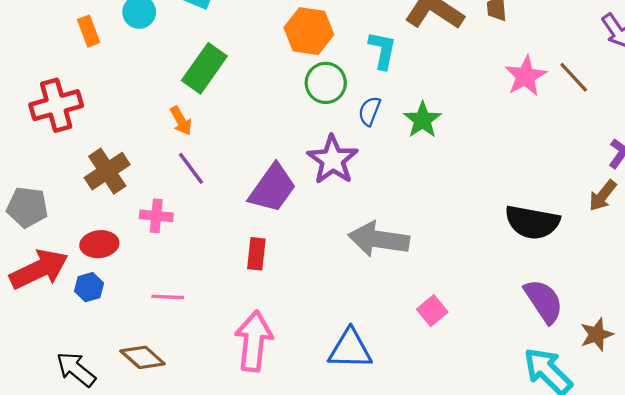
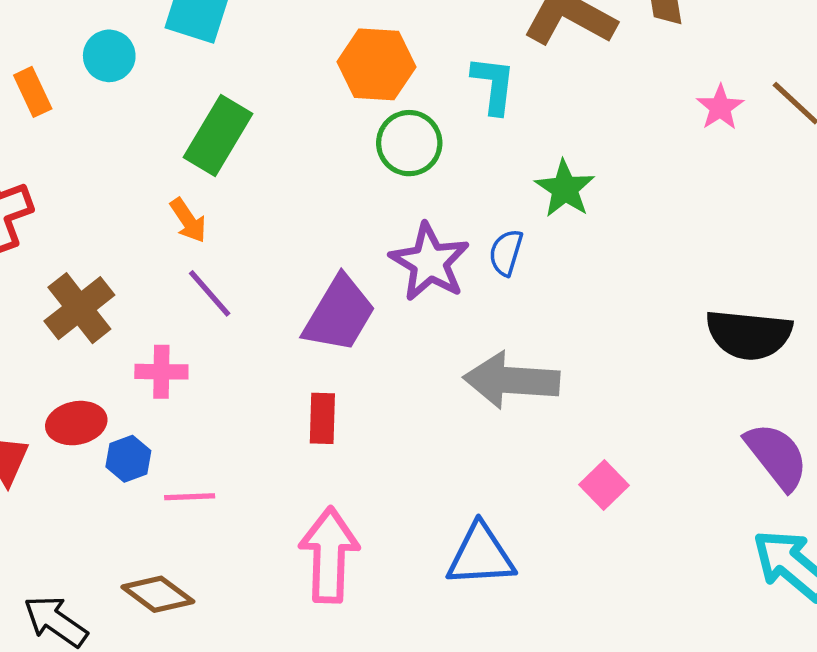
pink star: (526, 76) -> (720, 107), size x0.7
blue semicircle: (370, 111) -> (506, 252), moved
blue hexagon: (89, 287) -> (128, 459), moved

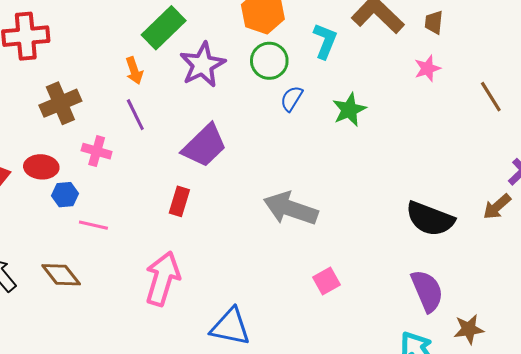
pink star: (720, 107) -> (427, 68), moved
blue semicircle: (506, 252) -> (292, 99), moved
purple star: (430, 262) -> (202, 65), moved
blue triangle: (481, 555) -> (230, 327), moved

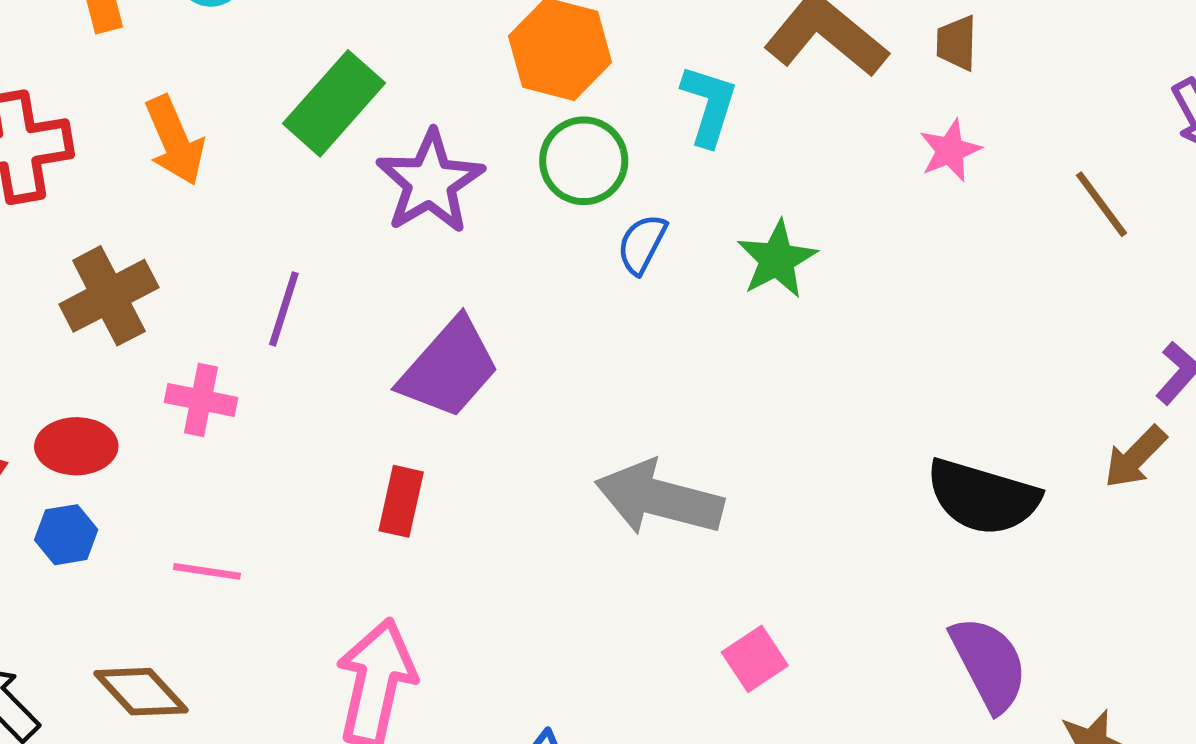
orange arrow: (134, 71) -> (175, 140), moved, size x1.4
purple line: (135, 115) -> (284, 309), turned 48
blue hexagon: (65, 195) -> (66, 535), moved

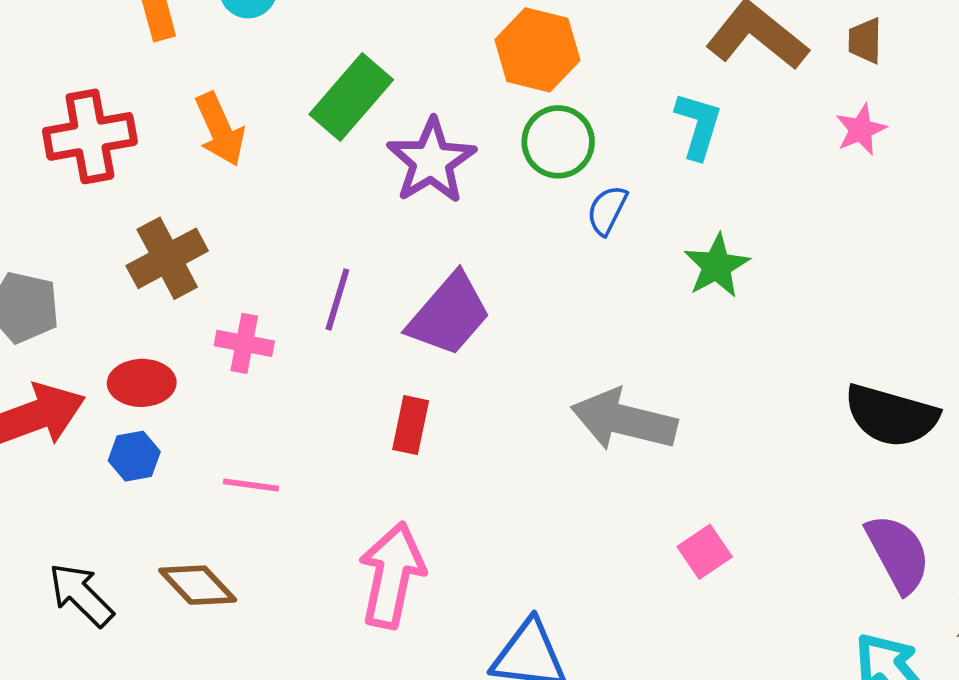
cyan L-shape: (709, 105) -> (698, 126), moved
green star: (777, 259) -> (717, 266), moved
purple line: (284, 309) -> (337, 300), moved

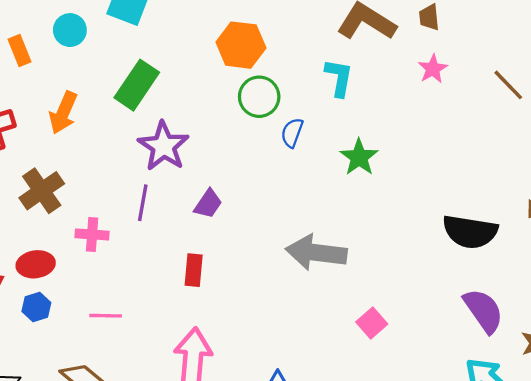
orange arrow: (220, 129) -> (63, 113), turned 54
purple star: (431, 161) -> (164, 146), moved
purple trapezoid: (449, 315) -> (208, 204), size x0.6

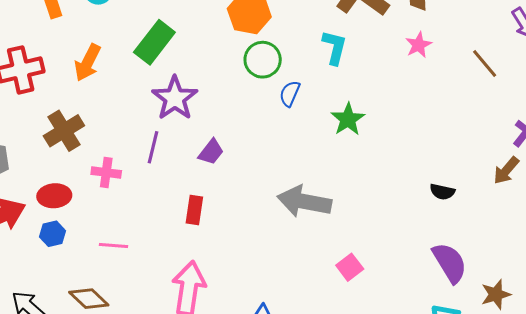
black semicircle: (470, 232) -> (442, 192), size x0.5

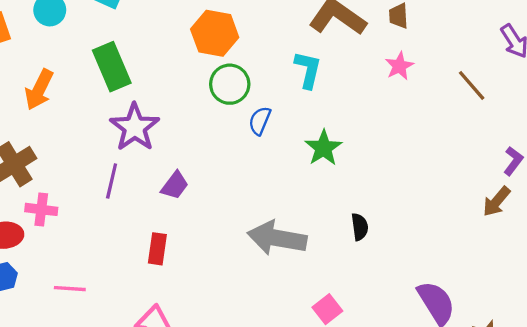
green rectangle: (154, 42) -> (112, 67), turned -60
pink cross: (106, 173) -> (41, 209), moved
black semicircle: (442, 192) -> (360, 227), moved, turned -110

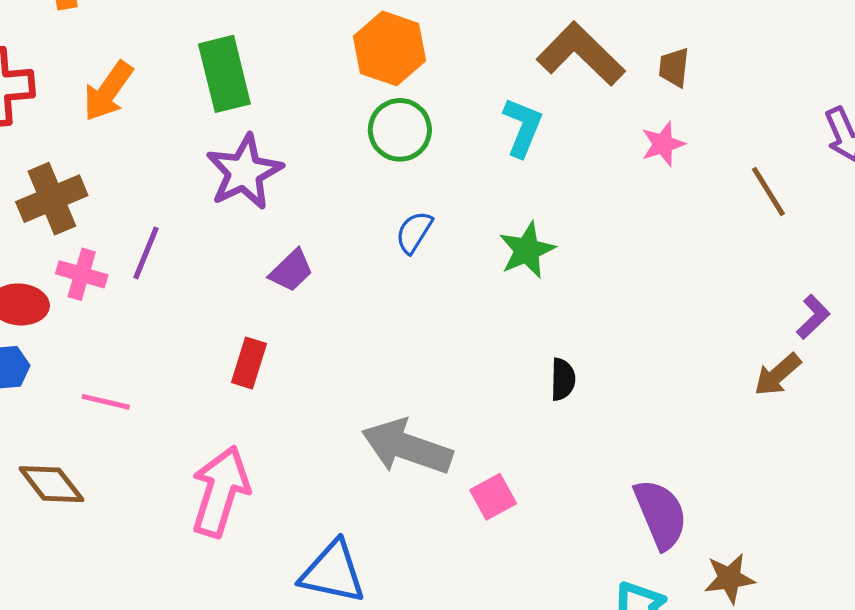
blue semicircle: (260, 121) -> (414, 232), moved
purple line: (112, 181) -> (146, 253), moved
gray arrow: (277, 238) -> (407, 447), moved

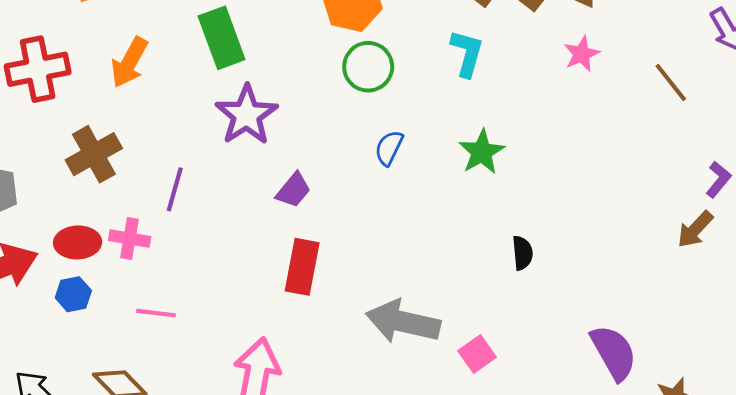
pink cross: (82, 274) -> (130, 239), moved
red rectangle: (249, 363) -> (302, 267), moved, size x1.4

